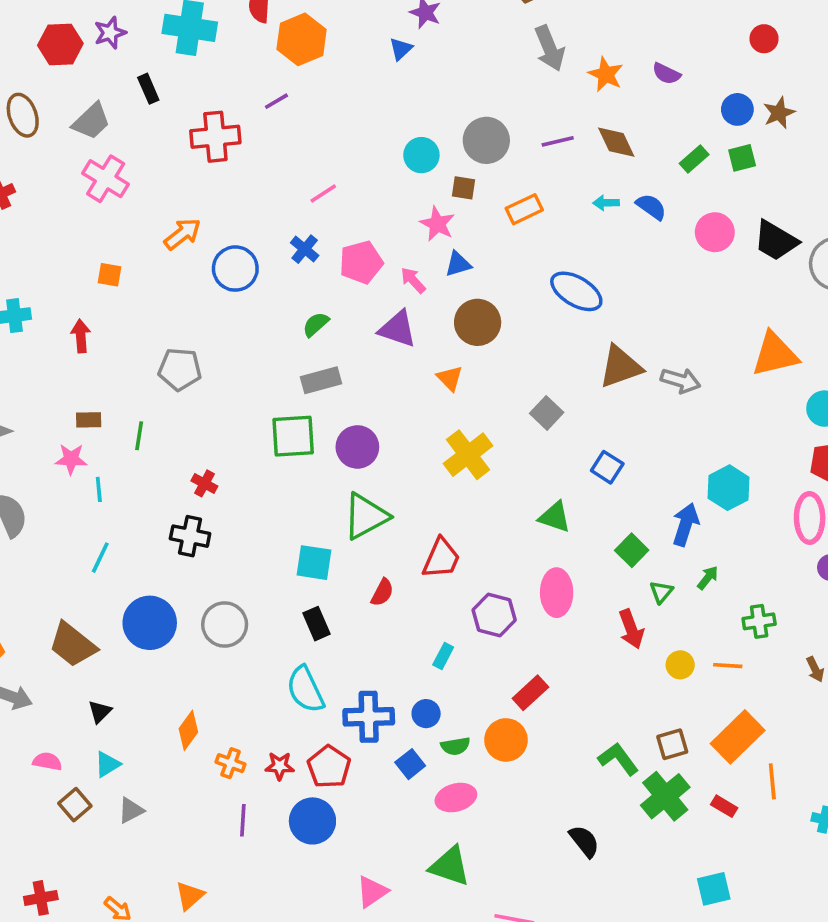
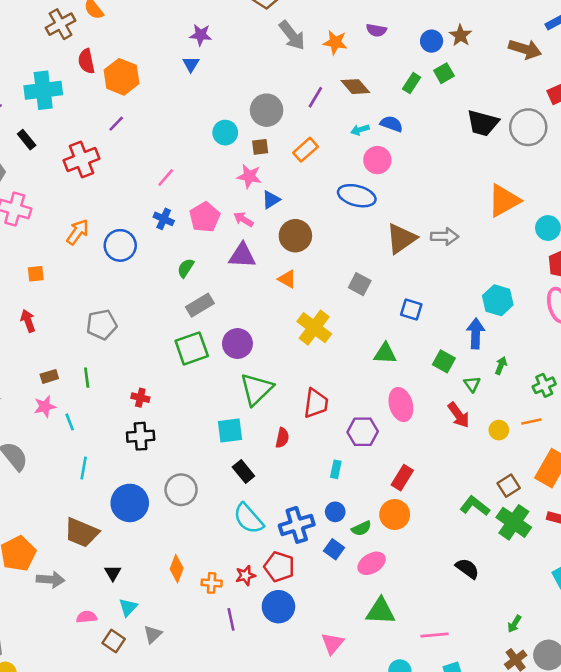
purple line: (558, 141) -> (315, 97), turned -30
pink circle: (715, 232) -> (377, 160), moved

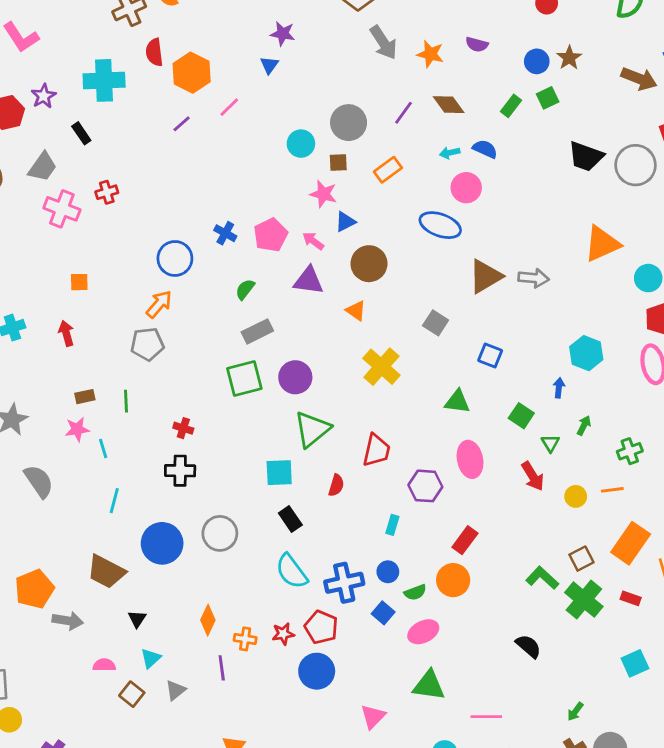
red cross: (81, 160) -> (107, 192), moved, size x0.6
pink line: (166, 178) -> (229, 107), moved
orange arrow: (78, 232) -> (159, 304), moved
blue arrow: (476, 333) -> (559, 388), size x0.6
purple line: (231, 619) -> (222, 668), moved

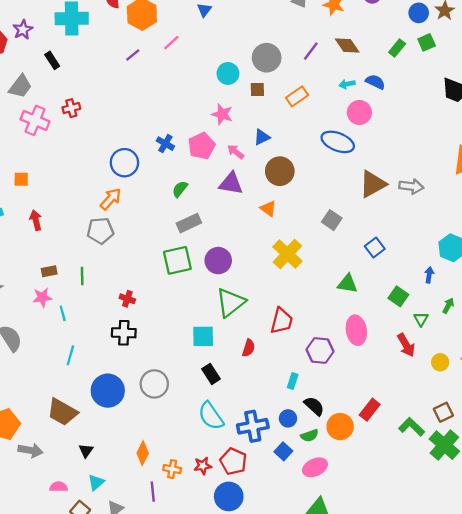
pink star: (323, 194) -> (222, 114), moved
orange square: (79, 282) -> (21, 179), moved
blue square: (490, 356) -> (375, 247), turned 30
red rectangle: (465, 540) -> (370, 410), moved
black semicircle: (528, 646) -> (314, 406), moved

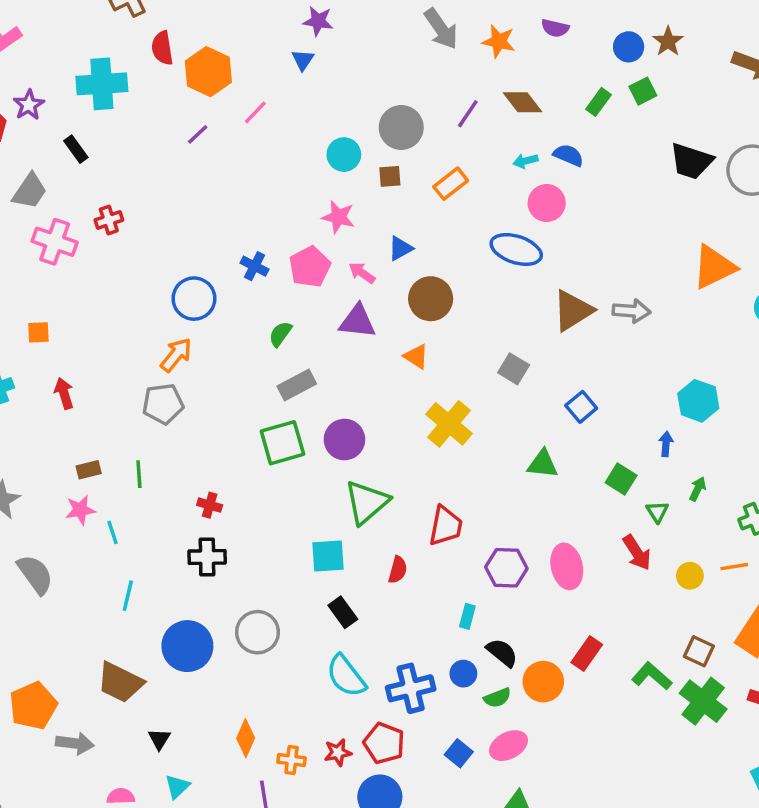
pink ellipse: (356, 330) -> (567, 566), moved
brown square: (443, 412) -> (699, 651), turned -36
blue square: (283, 451) -> (459, 753), moved

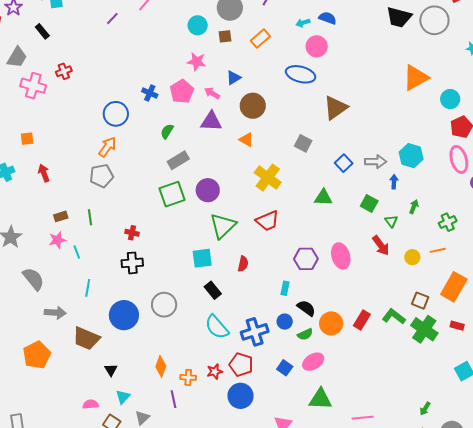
gray arrow: (632, 311) -> (376, 162), moved
red trapezoid: (446, 526) -> (267, 221), moved, turned 60
red rectangle: (587, 653) -> (362, 320), moved
gray arrow: (75, 743) -> (55, 313), moved

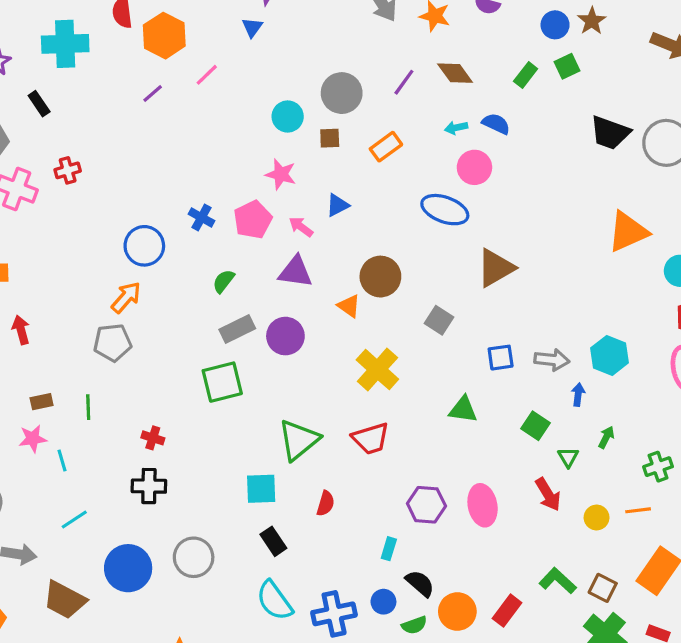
brown circle: (253, 106) -> (380, 277), moved
blue square: (344, 163) -> (501, 358), turned 30
purple circle: (208, 190) -> (285, 336), moved
cyan line: (88, 288) -> (74, 520), turned 42
green L-shape: (394, 317) -> (558, 581), moved

